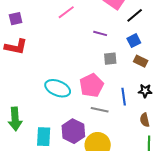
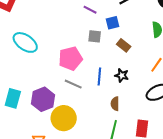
blue square: (134, 41) -> (113, 23), moved
cyan ellipse: (58, 88) -> (25, 42), moved

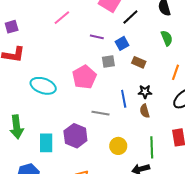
pink pentagon: (70, 59) -> (84, 77), moved
brown semicircle: (115, 104) -> (145, 111), moved
yellow circle: (64, 118) -> (118, 146), moved, size x0.7

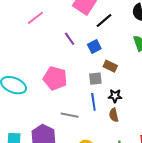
purple line: (97, 37) -> (70, 39), turned 40
gray square: (108, 62) -> (95, 79), moved
pink pentagon: (84, 77) -> (55, 78), turned -30

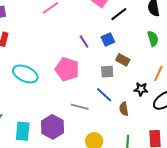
purple line: (70, 39) -> (84, 42), moved
black star: (115, 96) -> (141, 89), moved
blue line: (93, 102) -> (104, 95), turned -42

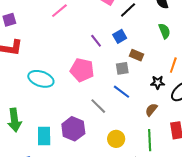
gray line: (80, 107) -> (98, 106), turned 36
brown semicircle: (124, 109) -> (151, 110), moved, turned 56

